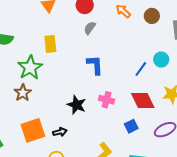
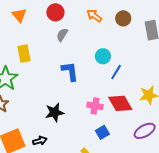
cyan circle: (161, 60) -> (103, 56), moved
pink cross: (107, 100) -> (95, 106), moved
black star: (77, 105) -> (55, 112), turned -30
blue square: (131, 126) -> (102, 132), moved

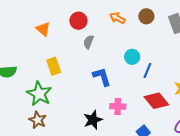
pink cross: (95, 106) -> (118, 106), moved

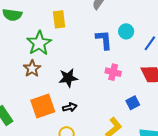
cyan circle: (132, 57) -> (126, 31), moved
black star: (93, 120) -> (68, 78), moved

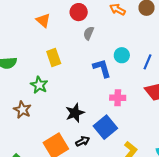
green star: (39, 43) -> (39, 85), size x0.7
brown star: (32, 69) -> (22, 110), moved
blue square: (133, 103) -> (105, 127), moved, size x1.6

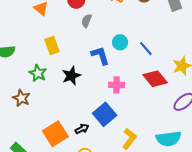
blue line: (148, 62) -> (146, 49), turned -63
black star: (75, 113) -> (71, 76), moved

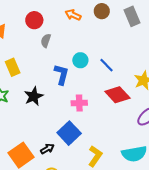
blue L-shape: (100, 55) -> (61, 74), turned 35

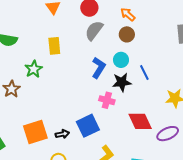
brown circle: (102, 11) -> (127, 34), moved
gray semicircle: (46, 41) -> (94, 31), size x1.5
red diamond: (117, 95) -> (140, 121), moved
black star: (34, 96) -> (122, 82), moved

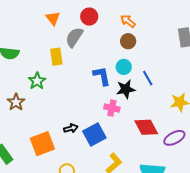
gray semicircle: (94, 31) -> (74, 37), moved
blue L-shape: (99, 68) -> (102, 76), turned -40
black arrow: (62, 134) -> (71, 128), moved

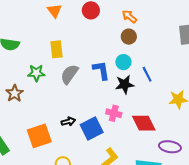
gray semicircle: (74, 37) -> (69, 74), moved
green star: (37, 81) -> (36, 73), turned 30
pink cross: (112, 108) -> (114, 113), moved
purple ellipse: (174, 138) -> (170, 147), moved, turned 35

